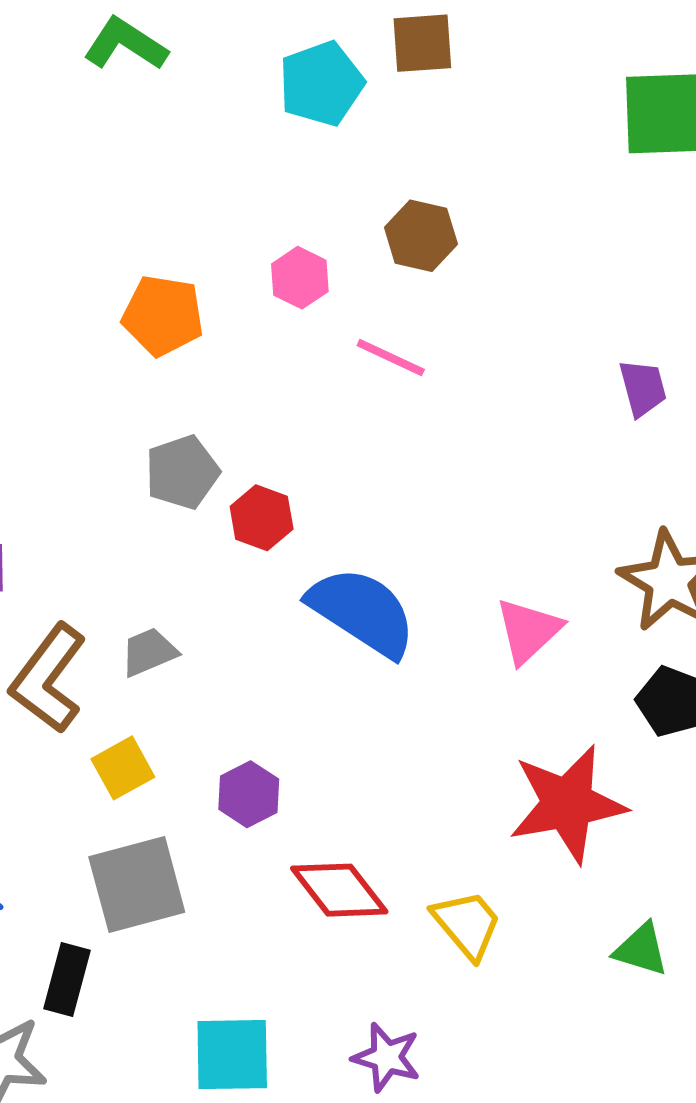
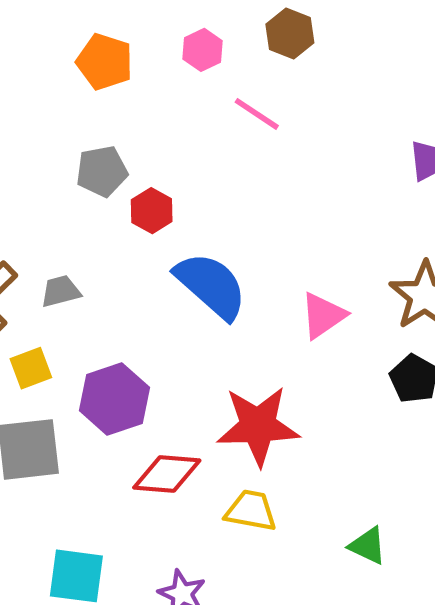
purple hexagon: (249, 794) -> (114, 399), size x1.6
red star: (567, 804) -> (258, 426), moved
red diamond: (339, 890) -> (167, 474), turned -56
yellow trapezoid: (467, 924) -> (251, 511), turned -48

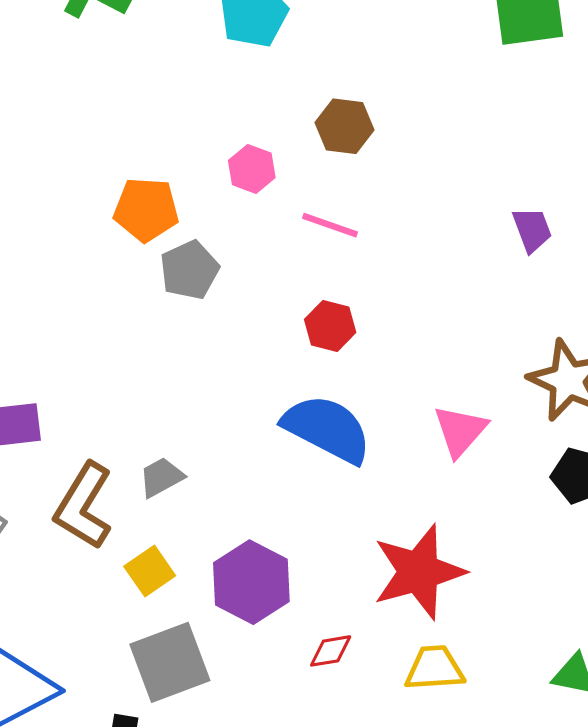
gray pentagon: (102, 171) -> (189, 270), moved
red hexagon: (152, 211) -> (330, 326), moved
red diamond: (167, 474) -> (331, 651), size x0.6

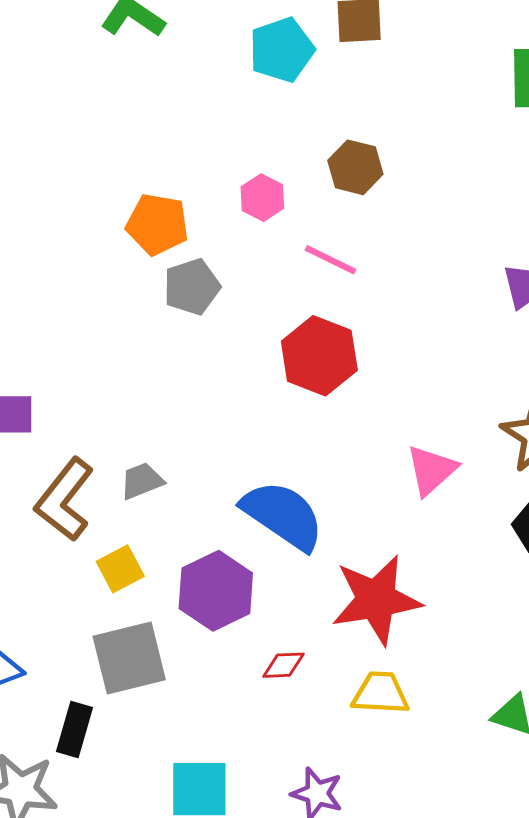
red hexagon: (330, 326) -> (319, 356), size x1.6
blue semicircle: (327, 429) -> (283, 515), moved

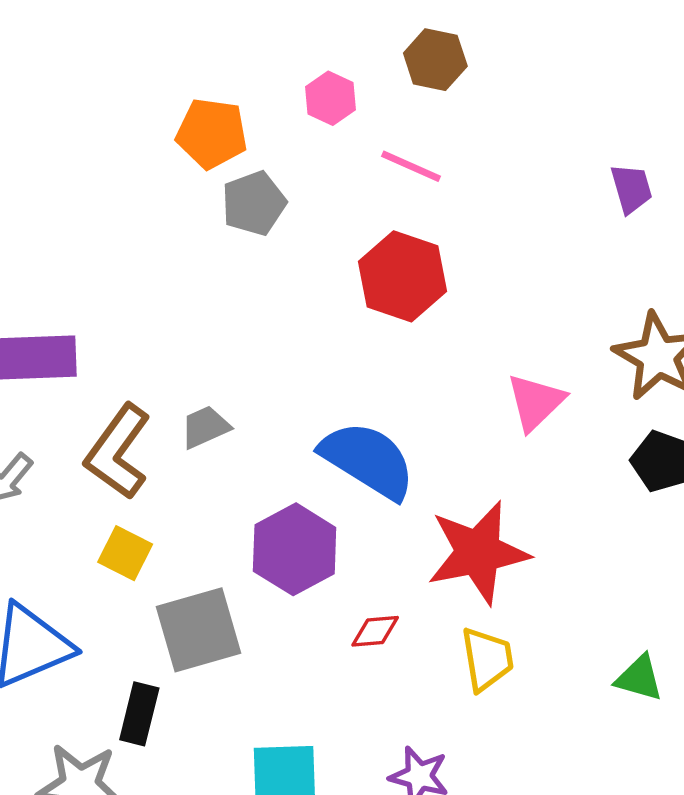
yellow square: (120, 569) -> (125, 553), moved, turned -33
yellow trapezoid: (380, 693) -> (487, 659), turned 80

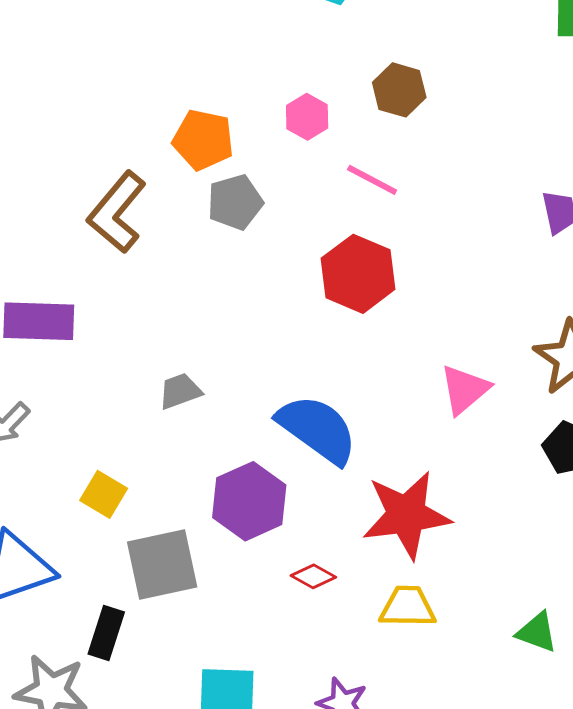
brown L-shape: (118, 452) -> (117, 212), moved
red diamond: (375, 631) -> (313, 576), turned 30
yellow trapezoid: (487, 659) -> (408, 607), turned -84

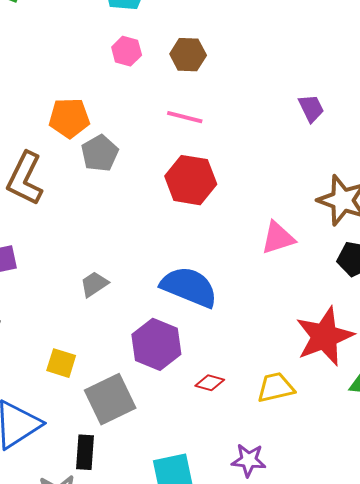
pink hexagon: (307, 117) -> (127, 51), moved
pink triangle: (465, 389) -> (278, 238), turned 36
red star: (406, 515) -> (325, 336), moved

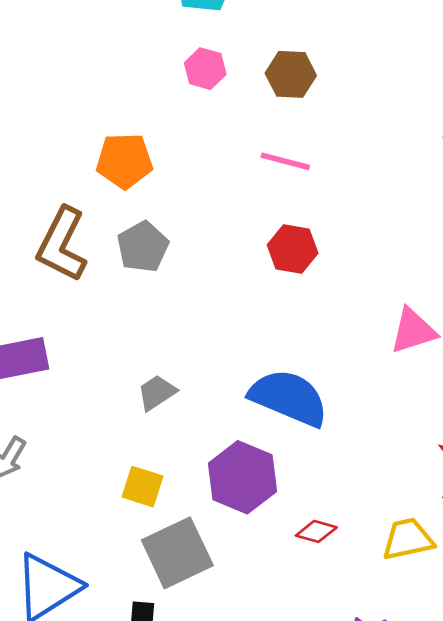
gray pentagon: (100, 153) -> (143, 247), moved
red hexagon: (191, 180) -> (293, 249), size x0.7
yellow square: (61, 363) -> (142, 487), moved

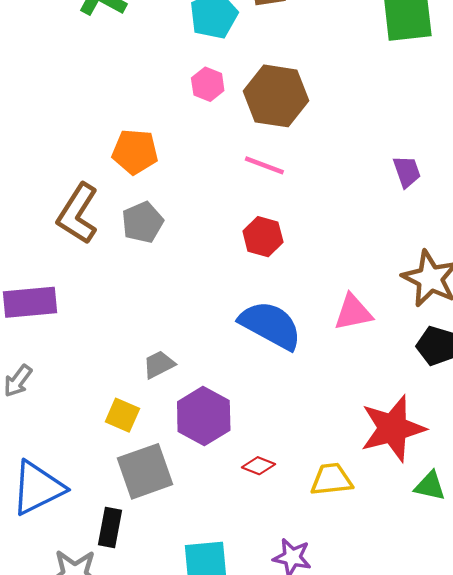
brown hexagon: (291, 74) -> (276, 96), size x1.6
gray trapezoid: (157, 393) -> (159, 365), moved
blue semicircle: (289, 398) -> (270, 325), moved

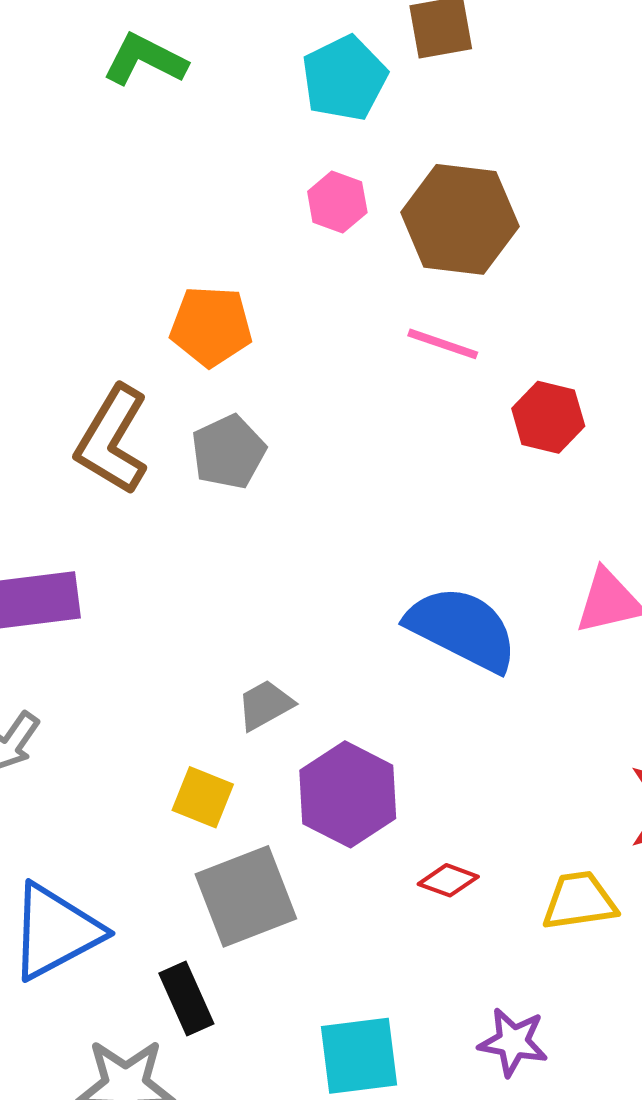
red hexagon: (263, 237) -> (548, 417), moved
black rectangle: (110, 528) -> (186, 999), turned -33

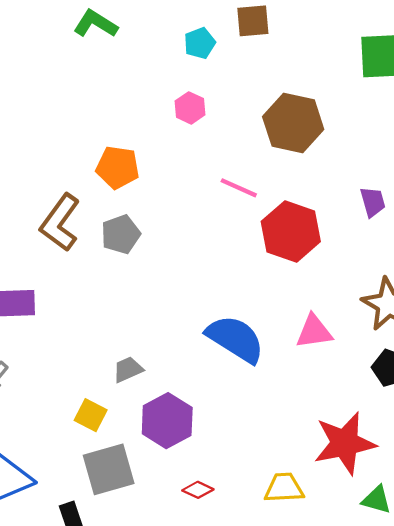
cyan pentagon: (344, 78) -> (200, 43), size x0.7
brown hexagon: (460, 219) -> (293, 123), moved
red hexagon: (548, 417) -> (291, 232), size x1.6
red diamond: (448, 880) -> (198, 490), moved

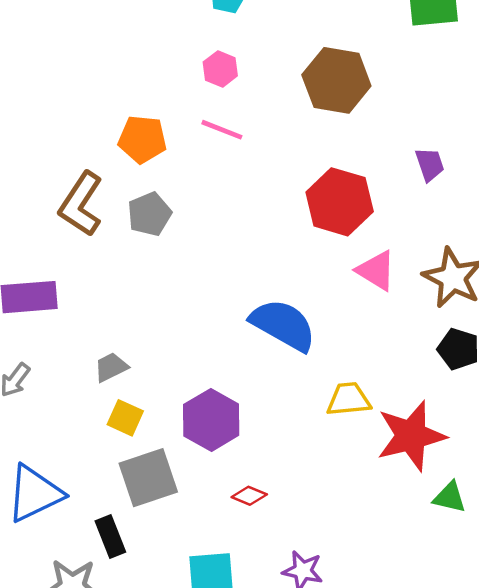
pink line: (239, 188) -> (222, 130), moved
pink triangle: (314, 332) -> (376, 271), moved, turned 42
gray trapezoid: (128, 370) -> (111, 367), moved
yellow trapezoid: (284, 488) -> (349, 399), moved

